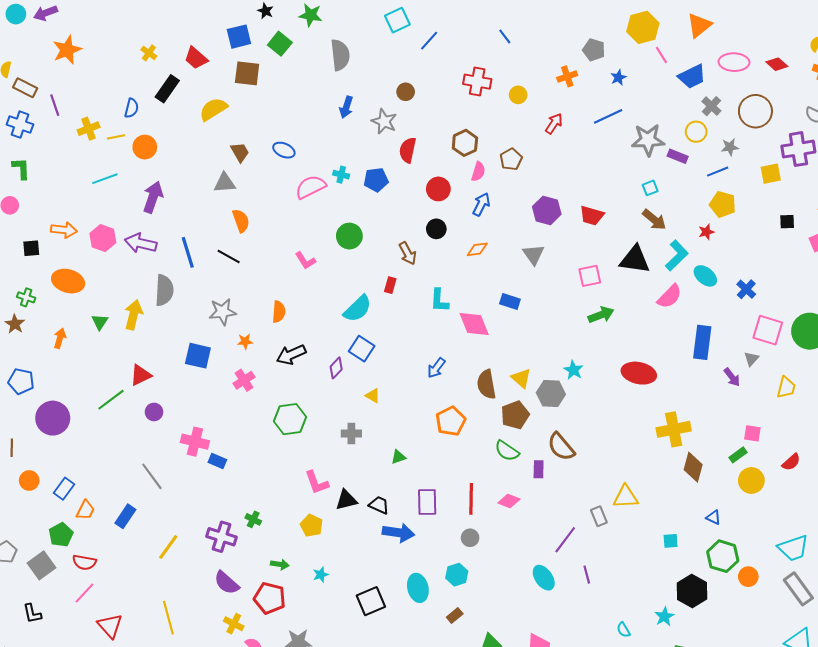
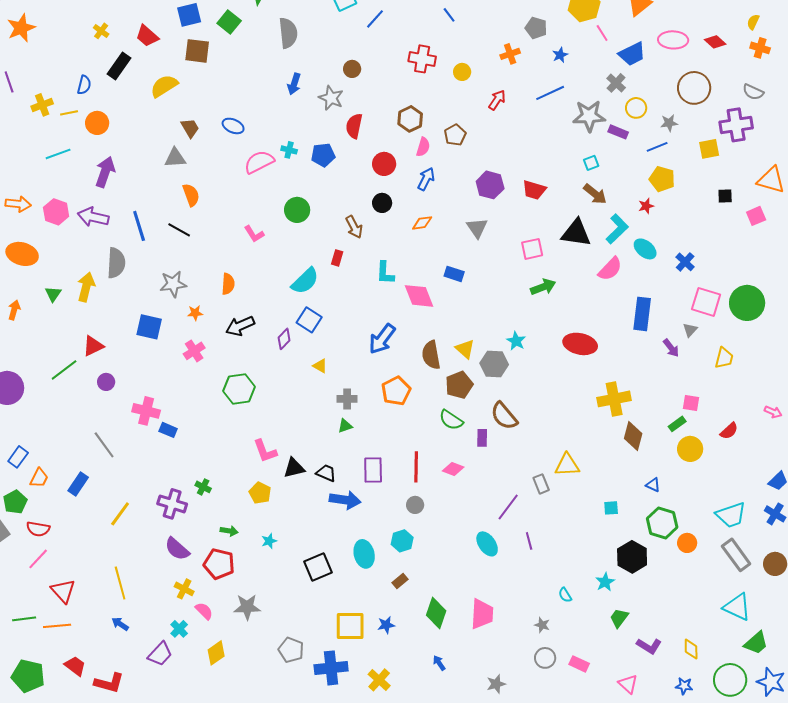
gray cross: (711, 106) -> (616, 83), moved
blue arrow: (436, 368) -> (382, 339), size x1.5
gray cross: (351, 433) -> (347, 399), moved

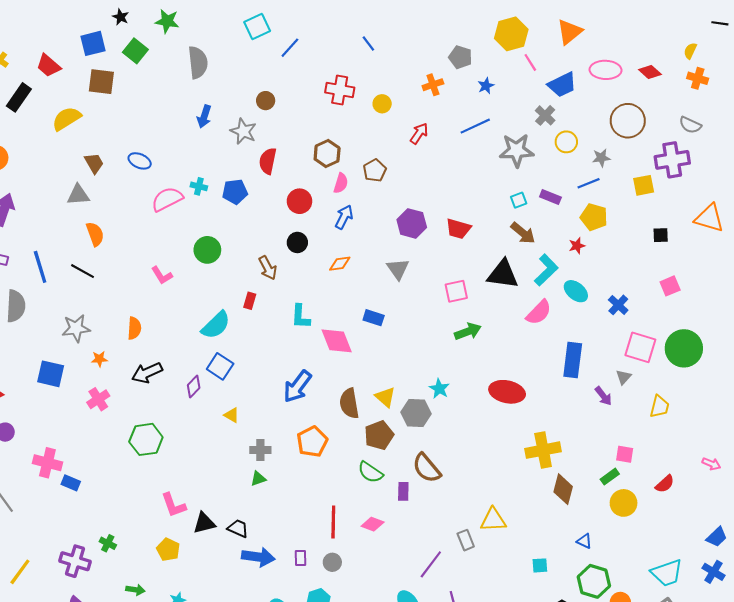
purple rectangle: (618, 132) -> (550, 197), moved
pink square: (756, 216) -> (670, 286), moved
purple rectangle: (373, 470) -> (301, 558), moved, size x0.6

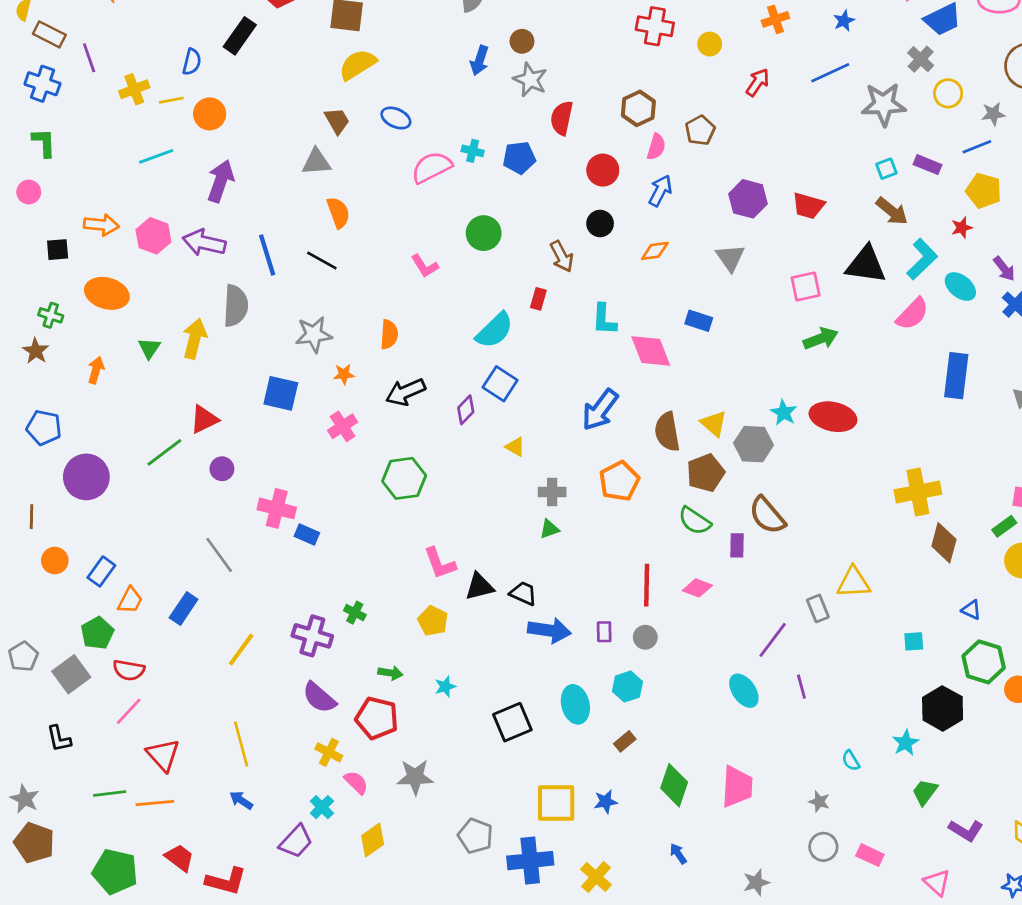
brown circle: (266, 101) -> (522, 41), moved
yellow semicircle: (67, 119) -> (358, 65), moved
red ellipse: (507, 392) -> (833, 417), moved
purple arrow: (603, 396) -> (1004, 269), moved

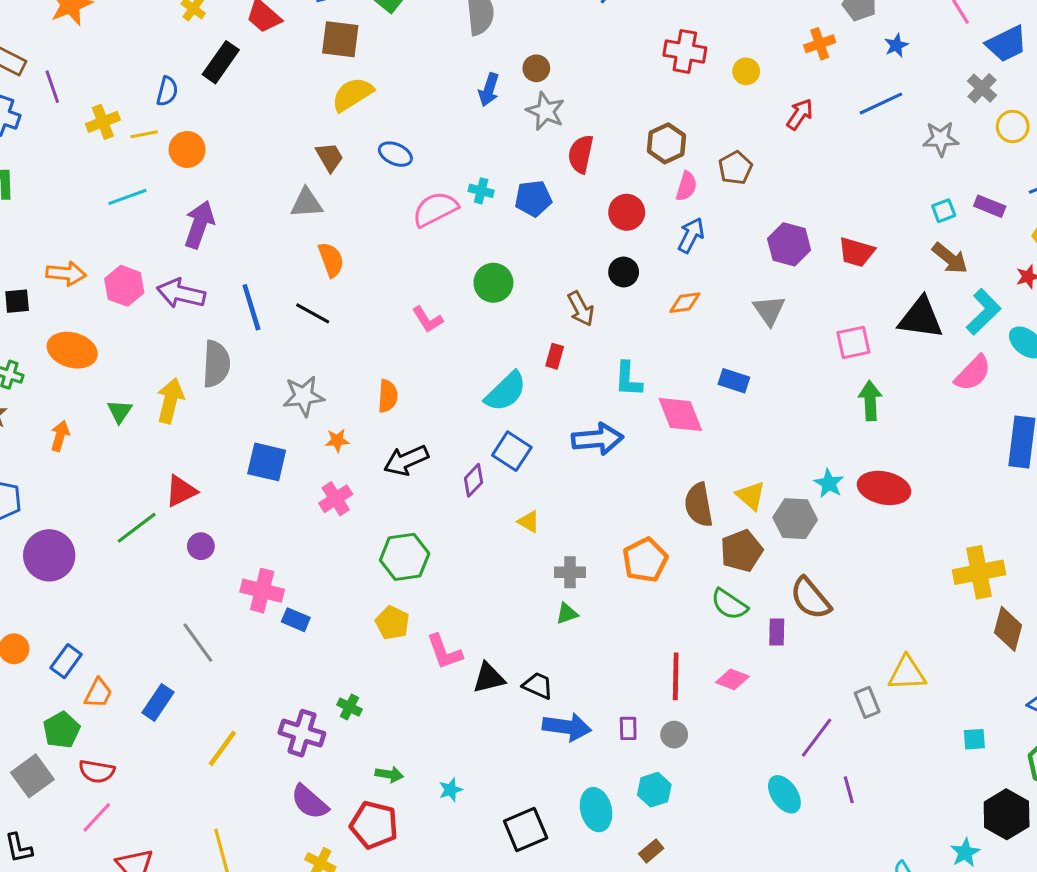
gray star: (884, 104) -> (941, 139), size x0.7
green arrow: (821, 339) -> (870, 401), turned -72
blue arrow: (600, 410) -> (598, 439), moved, turned -132
yellow pentagon: (433, 621) -> (392, 623), moved

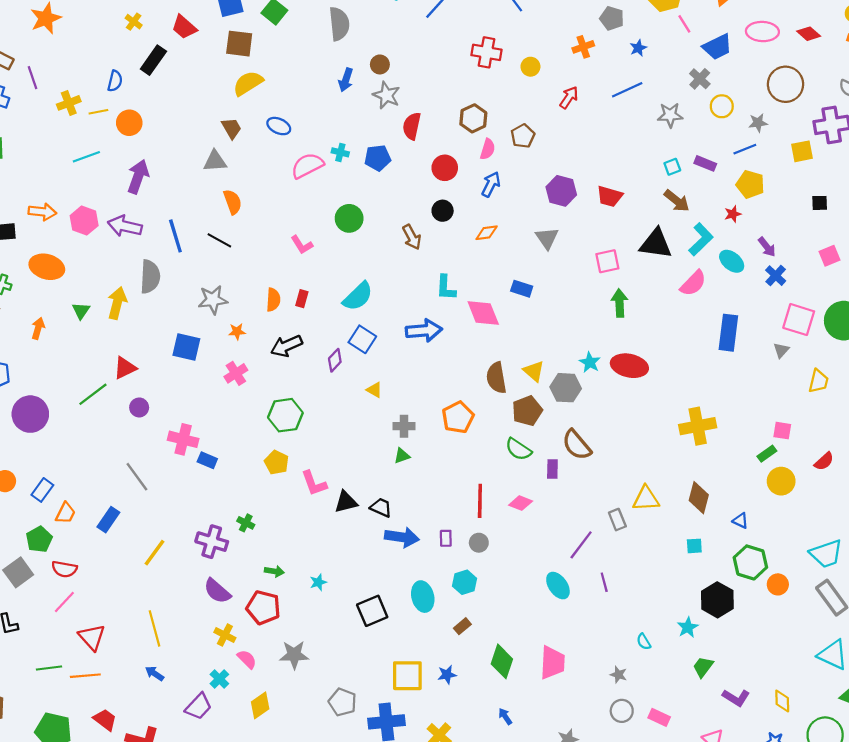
red rectangle: (555, 356) -> (302, 299), moved
brown diamond: (1008, 629) -> (699, 498), moved

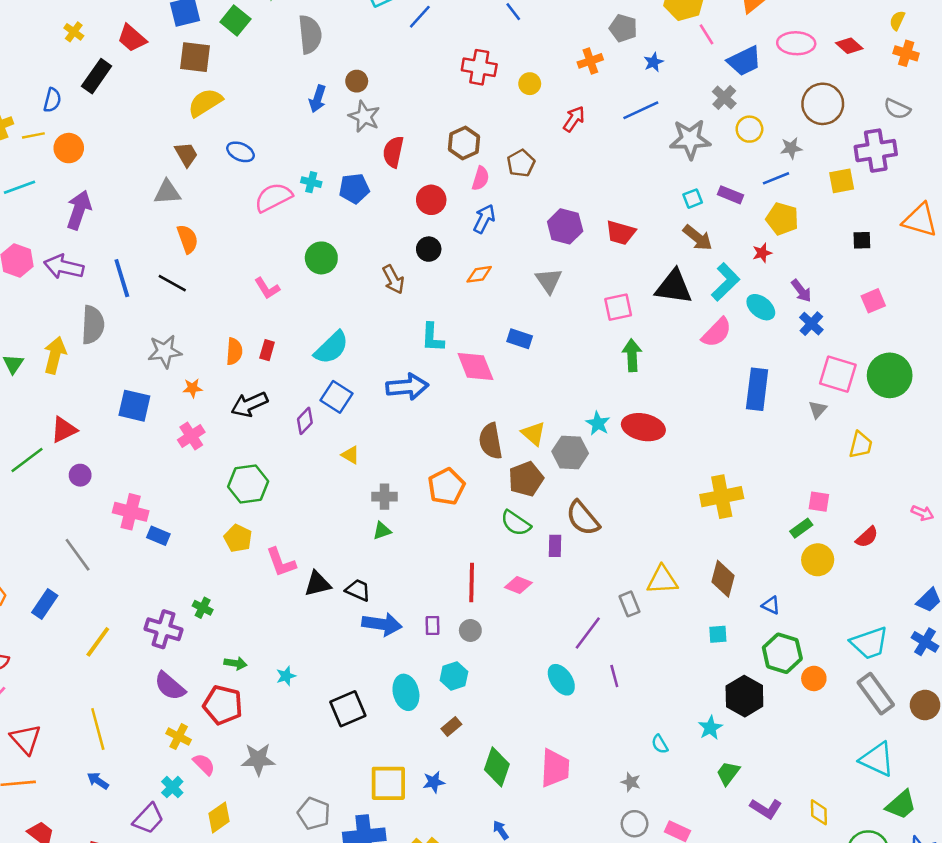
gray star: (670, 115) -> (690, 139), size x1.4

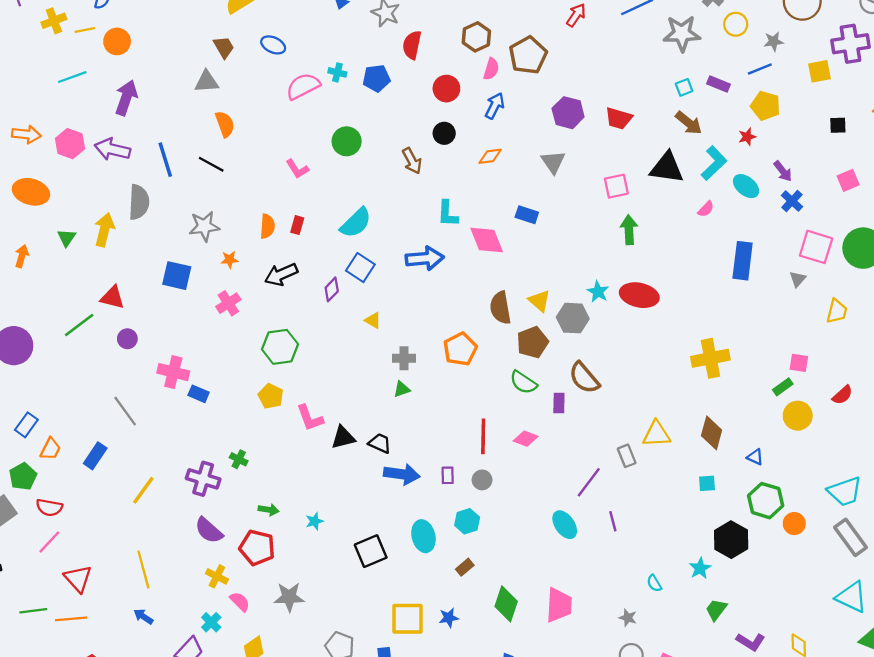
brown pentagon: (521, 163) -> (528, 55), size x1.5
pink semicircle: (717, 332) -> (706, 209), size x0.6
red triangle: (64, 430) -> (112, 297), turned 40

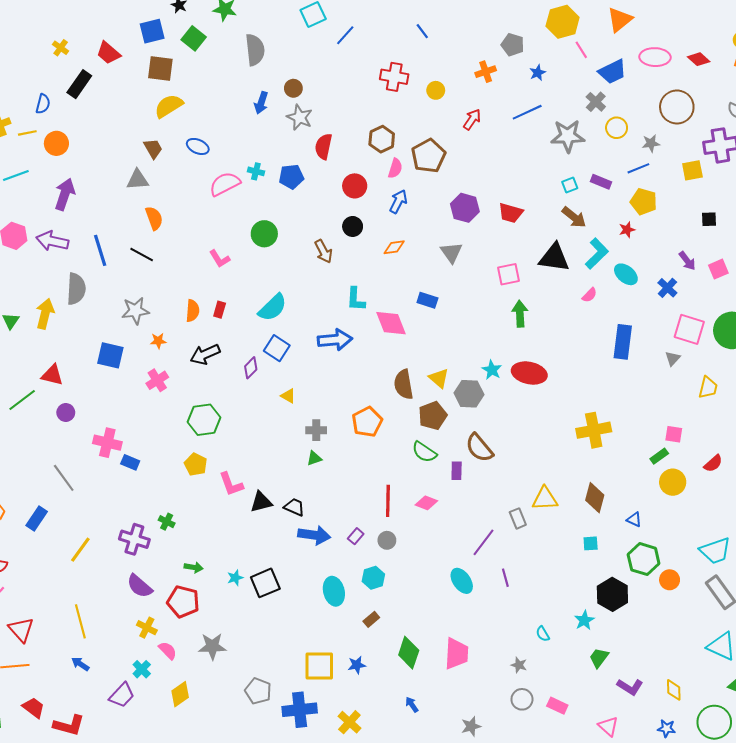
purple arrow: (783, 171) -> (687, 261), moved
purple rectangle: (448, 475) -> (356, 536), turned 42
black square: (371, 551) -> (265, 583), moved

